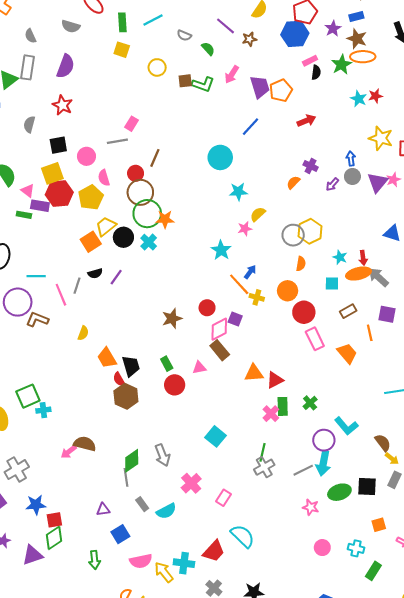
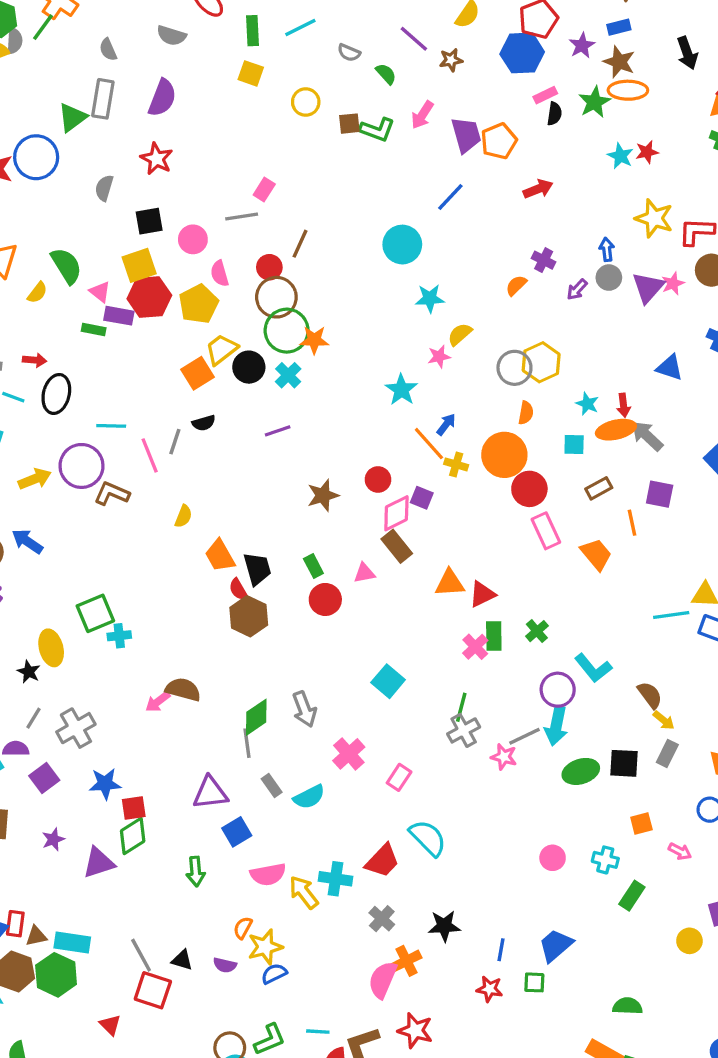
purple line: (116, 277) -> (278, 431), moved, turned 35
orange circle: (288, 291) -> (504, 455), size x1.4
pink star: (311, 507) -> (504, 757), moved
purple triangle: (103, 510) -> (210, 793), size x1.6

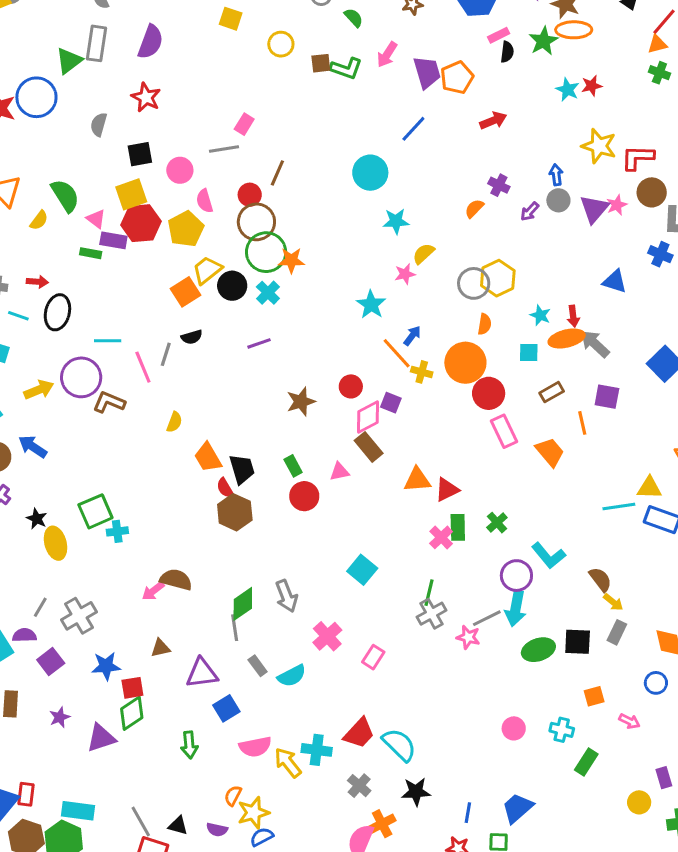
black star: (29, 672) -> (37, 519), moved
cyan semicircle: (428, 838) -> (399, 745), moved
brown triangle: (36, 936) -> (161, 648), moved

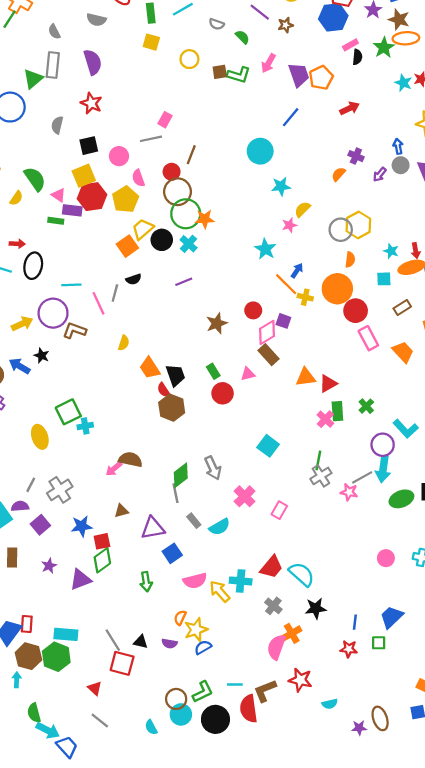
purple semicircle: (150, 42) -> (93, 62), turned -35
black star: (37, 519) -> (42, 356), moved

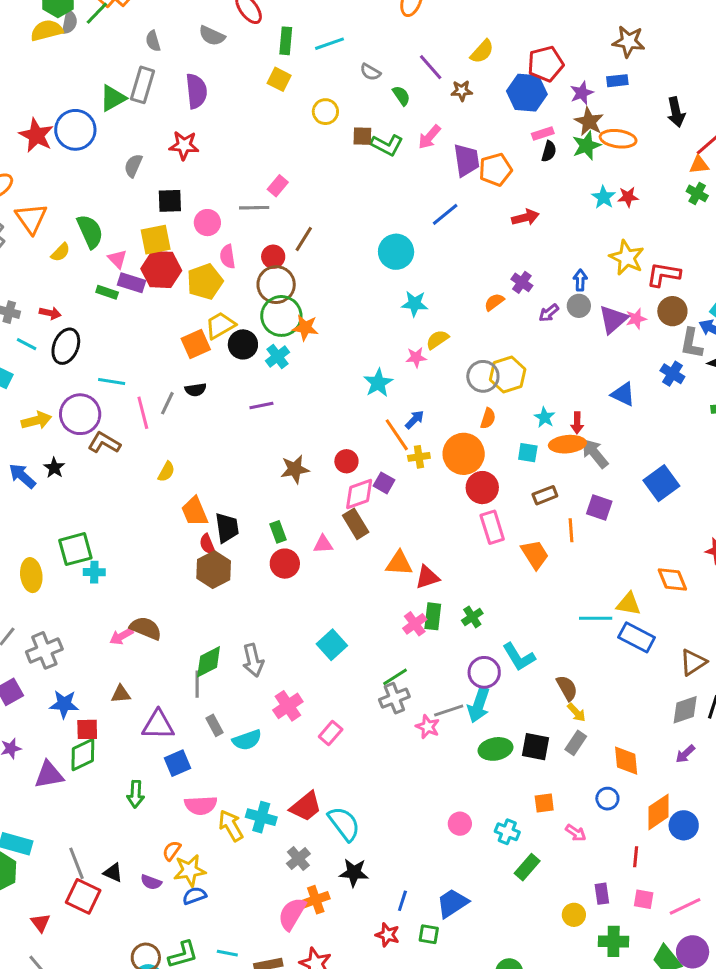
brown star: (399, 19) -> (589, 122), moved
red star: (91, 103) -> (184, 145), turned -30
yellow cross: (305, 297) -> (419, 457), turned -32
green line: (318, 460) -> (395, 677), turned 36

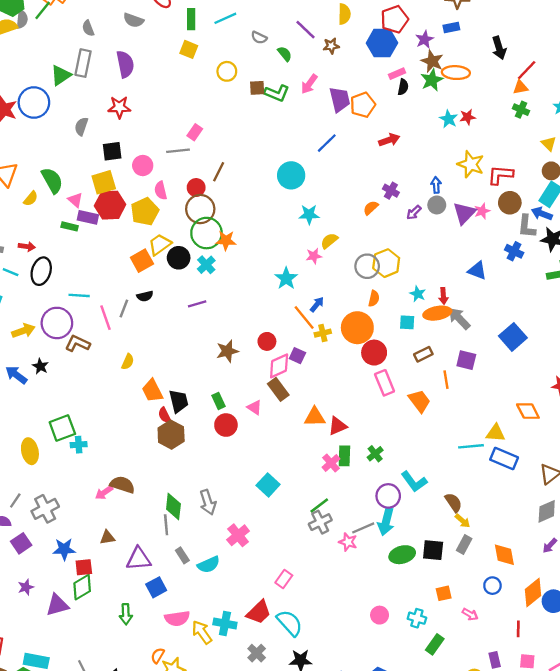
yellow semicircle: (482, 51) -> (344, 14), turned -36
pink triangle: (323, 544) -> (254, 407), turned 42
green diamond: (209, 662) -> (173, 506), turned -52
pink rectangle: (331, 733) -> (284, 579), moved

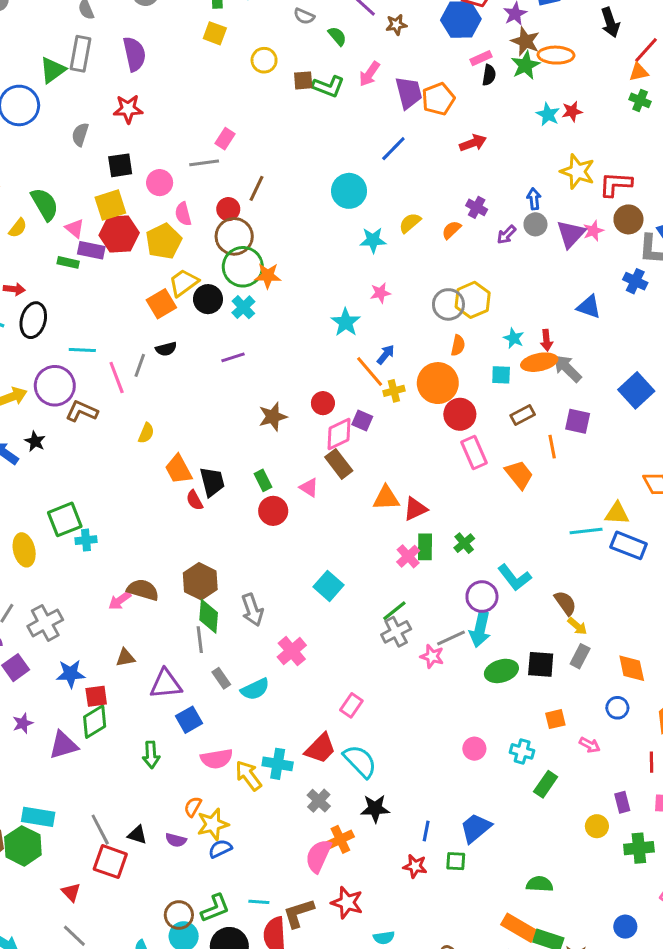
yellow semicircle: (329, 241) -> (410, 223), moved
brown hexagon: (171, 435) -> (200, 581), moved

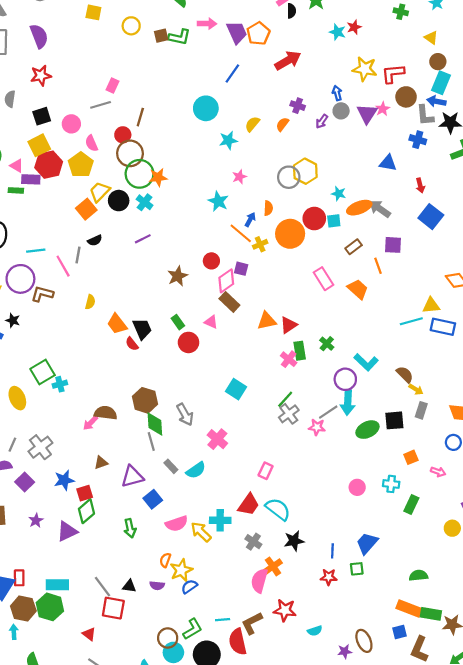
pink arrow: (369, 74) -> (207, 24), turned -114
red arrow: (473, 143) -> (288, 61), size x1.4
red arrow: (547, 340) -> (420, 185), moved
orange semicircle: (458, 345) -> (268, 208), moved
red circle: (460, 414) -> (314, 219), moved

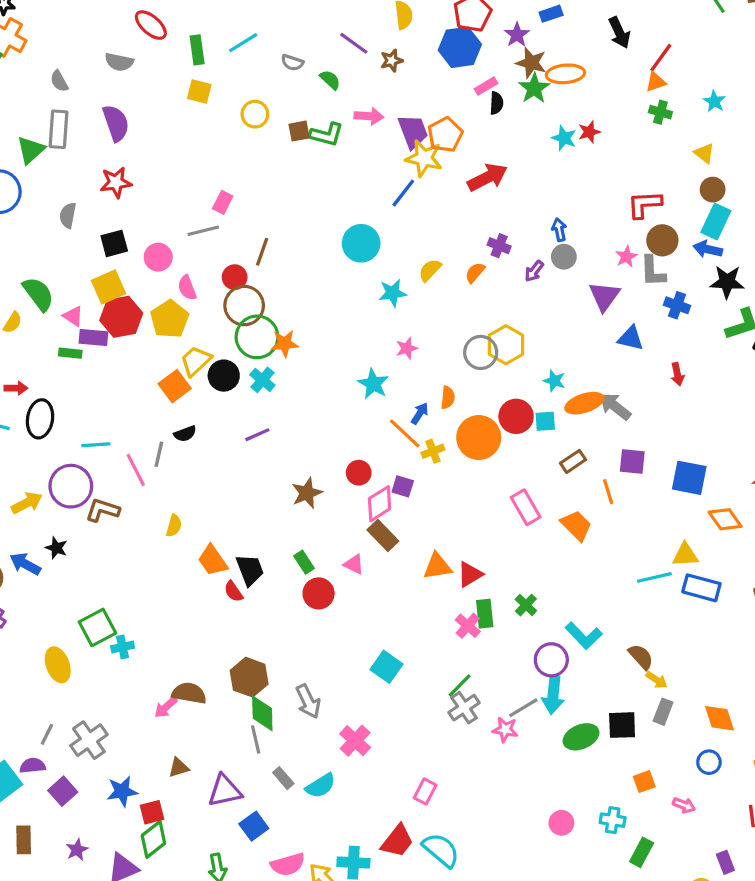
yellow star: (365, 69) -> (424, 158), moved
purple triangle: (367, 114) -> (604, 296), moved
gray L-shape: (425, 115) -> (653, 271), moved
blue square: (431, 217) -> (689, 478), moved, turned -30

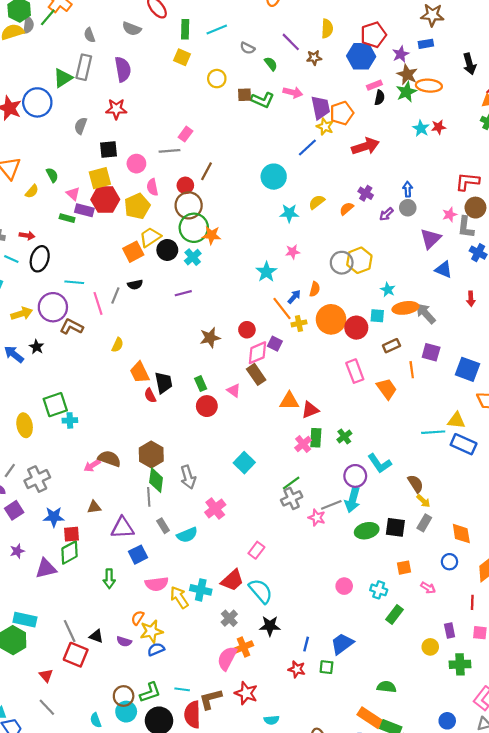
yellow star: (424, 158) -> (325, 127), size x0.7
green semicircle: (38, 294) -> (52, 175), size x0.6
red circle: (516, 416) -> (356, 328), moved

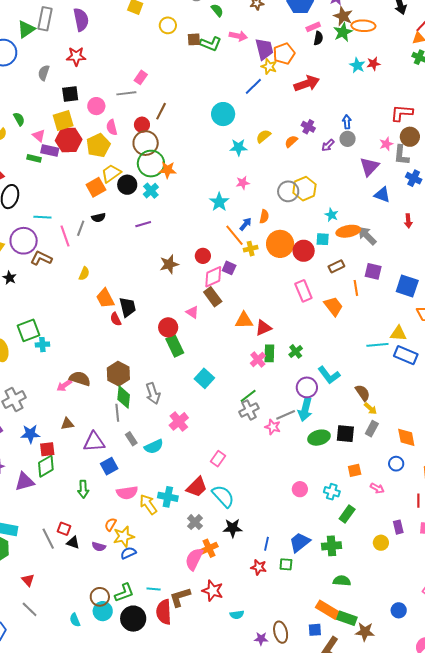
green rectangle: (201, 384) -> (175, 346), moved, size x1.5
red square: (76, 655) -> (64, 529), moved, size x0.6
green cross: (460, 664) -> (332, 546), moved

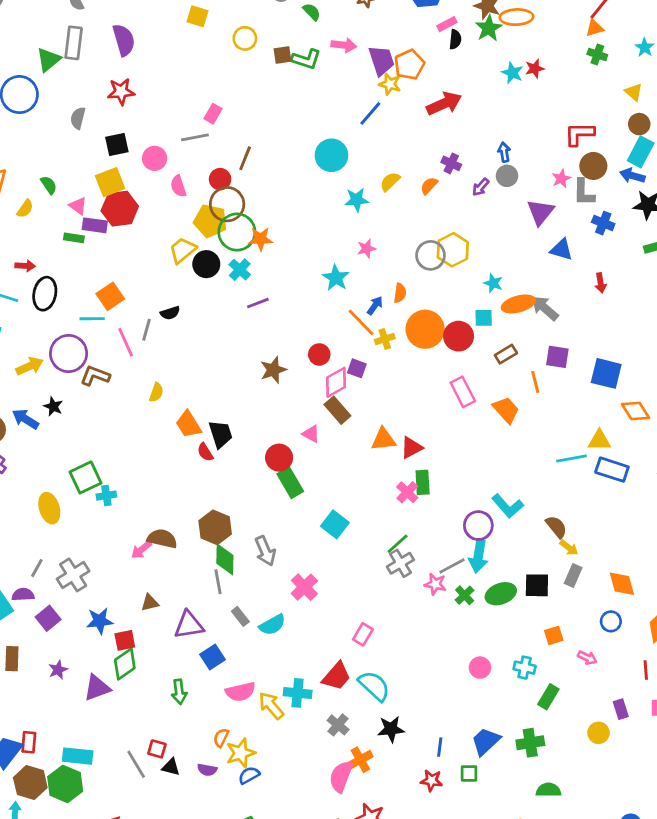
yellow pentagon: (98, 145) -> (210, 221), moved, turned -30
orange square: (96, 187) -> (110, 296), moved
purple line: (143, 224) -> (258, 303), moved
green cross: (296, 351) -> (465, 595), moved

